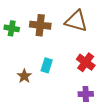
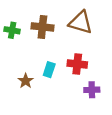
red cross: (86, 62) -> (77, 64), moved, turned -30
purple cross: (86, 94) -> (92, 90), moved

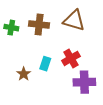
red cross: (77, 64) -> (71, 58), turned -36
purple cross: (92, 90) -> (84, 82), size x1.5

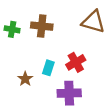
brown triangle: (74, 20) -> (93, 22), moved
purple cross: (84, 82) -> (69, 93), moved

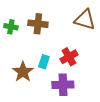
brown star: (25, 79) -> (23, 72), size x1.5

